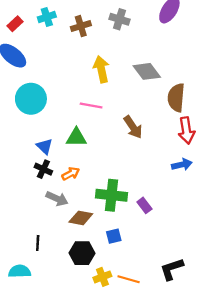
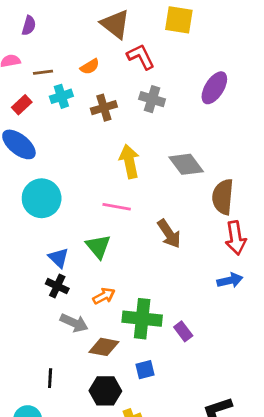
green triangle: (76, 137) -> (98, 246), turned 50
orange arrow: (71, 174) -> (104, 296), moved

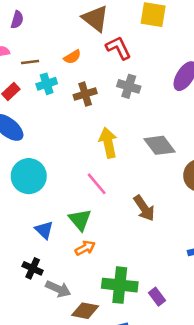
pink line: (117, 207) -> (97, 184), turned 40
black cross: (57, 286) -> (33, 268), moved
orange arrow: (104, 296) -> (85, 248), moved

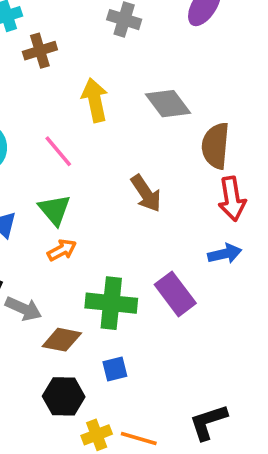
brown cross: (85, 94) -> (40, 51), moved
pink line: (97, 184) -> (58, 151), moved
purple rectangle: (157, 297) -> (175, 294), moved, size x1.6

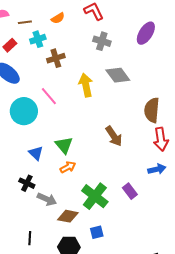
gray diamond: (168, 104) -> (118, 75), moved
pink line: (58, 151) -> (49, 96), moved
purple rectangle: (175, 294) -> (130, 191), size x0.7
green cross: (111, 303) -> (95, 196), turned 32

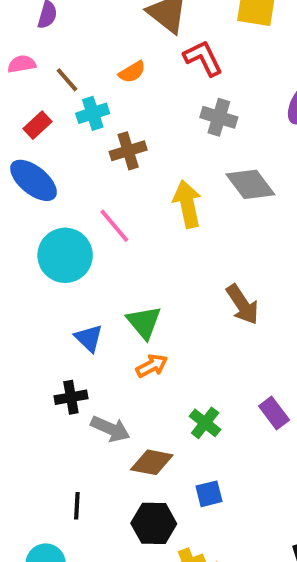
brown line: (25, 22) -> (67, 80), turned 56
black cross: (27, 183) -> (71, 397), turned -35
green cross: (95, 196) -> (205, 423), size x0.6

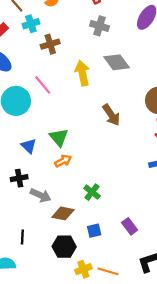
brown arrow: (243, 305) -> (111, 115), moved
purple rectangle: (274, 413) -> (130, 226), moved

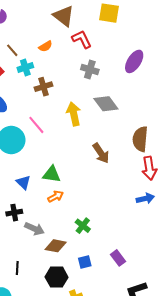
green triangle: (59, 137) -> (52, 174), turned -42

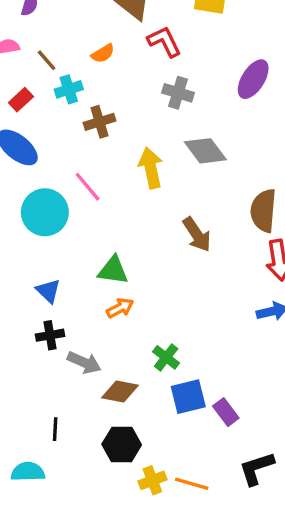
blue triangle: (23, 182) -> (48, 291), moved
blue square: (85, 262) -> (188, 397), moved, size x1.5

